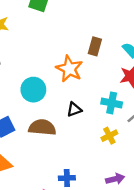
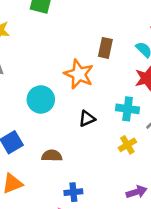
brown semicircle: (42, 127) -> (52, 156), moved, size x0.7
blue cross: (67, 178) -> (73, 192), moved

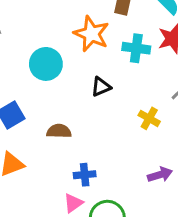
cyan cross: (128, 109) -> (136, 48), moved
yellow cross: (127, 145) -> (149, 118), turned -30

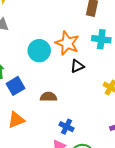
orange star: (91, 34) -> (67, 43), moved
blue cross: (85, 175) -> (66, 127), turned 32

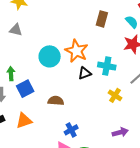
cyan cross: (101, 39) -> (107, 66), moved
blue cross: (66, 127) -> (71, 130), turned 32

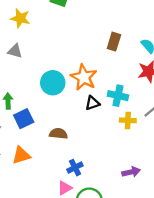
yellow cross: (115, 95) -> (128, 120), moved, turned -32

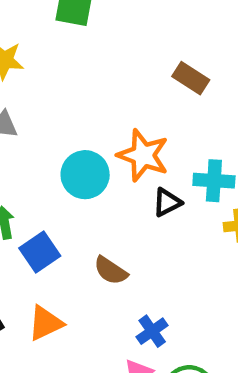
brown rectangle: (114, 42) -> (191, 78), turned -66
brown semicircle: (58, 134) -> (111, 271), turned -144

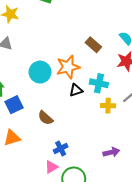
brown rectangle: (191, 78) -> (93, 45), moved
orange star: (143, 155) -> (68, 67), turned 30

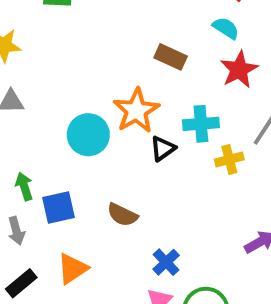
blue square: (14, 105) -> (59, 207), turned 30

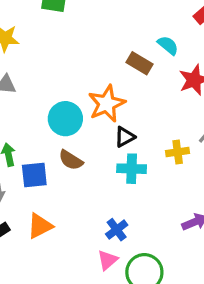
cyan semicircle: (226, 28) -> (168, 45), moved
cyan cross: (201, 124) -> (132, 169), moved
brown semicircle: (122, 215) -> (71, 160), moved

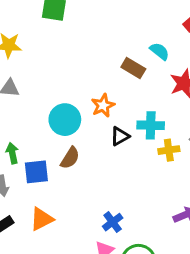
orange star: (107, 104) -> (103, 106), size x0.7
brown semicircle: (71, 160) -> (70, 158), turned -90
cyan cross: (132, 169) -> (151, 125), moved

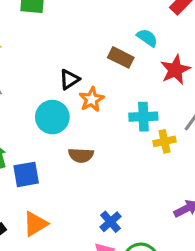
black triangle: (120, 136) -> (69, 79), moved
brown semicircle: (70, 158) -> (81, 155), moved, turned 65

